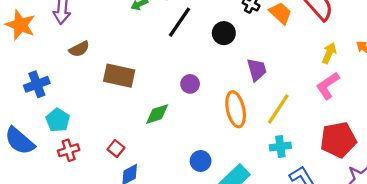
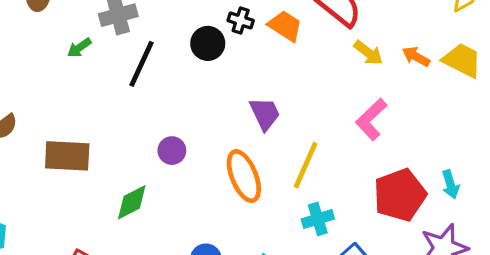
black circle: (224, 33) -> (208, 43), moved
yellow arrow: (329, 53) -> (368, 53), moved, turned 114

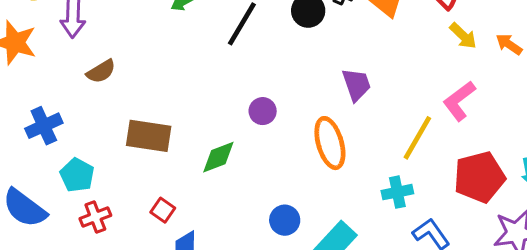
brown rectangle: (67, 156) -> (149, 136), moved
yellow line: (306, 165) -> (417, 138), moved

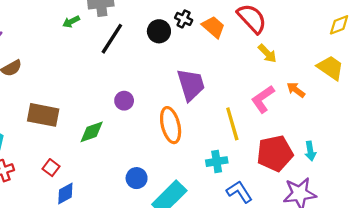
orange arrow: (509, 44) -> (296, 90), moved
purple trapezoid: (356, 85) -> (191, 85), size x1.4
yellow line: (417, 138) -> (232, 124), turned -48

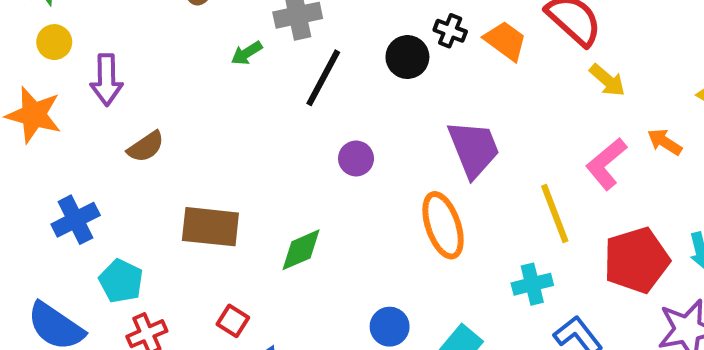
purple circle: (124, 101) -> (356, 158), moved

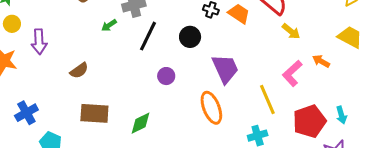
black circle: (407, 57) -> (190, 37), moved
brown semicircle: (146, 147) -> (79, 70), moved

